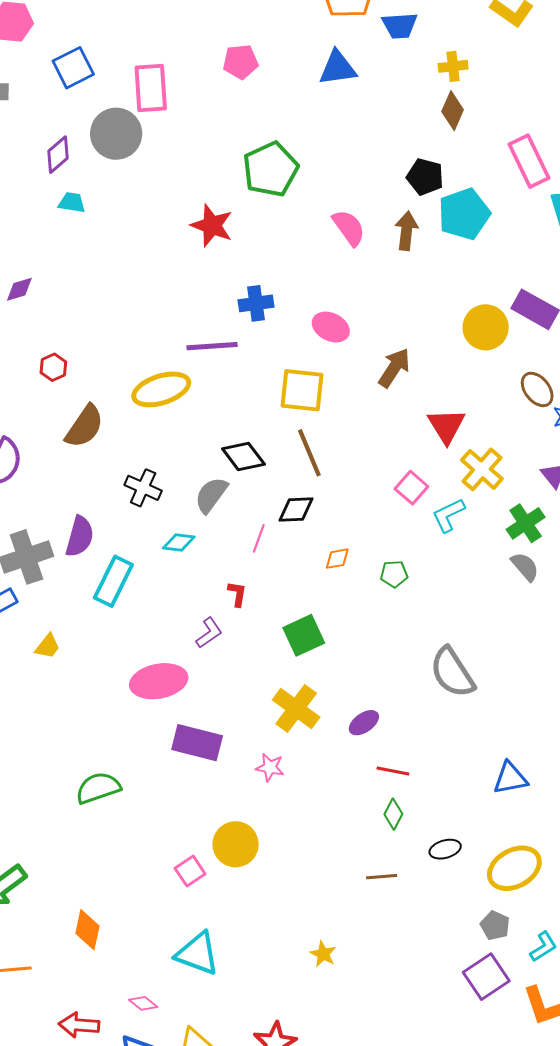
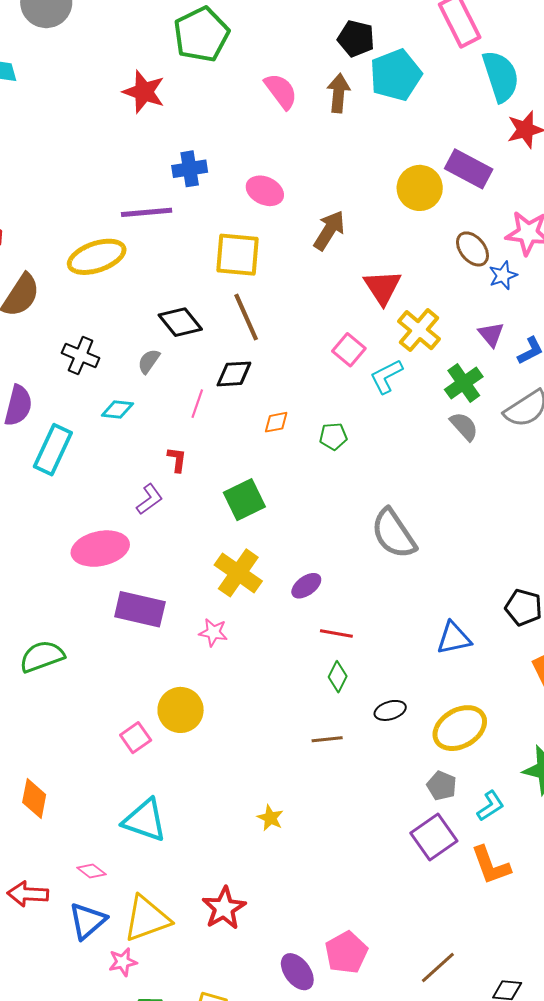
gray semicircle: (211, 495) -> (149, 361), size x0.7

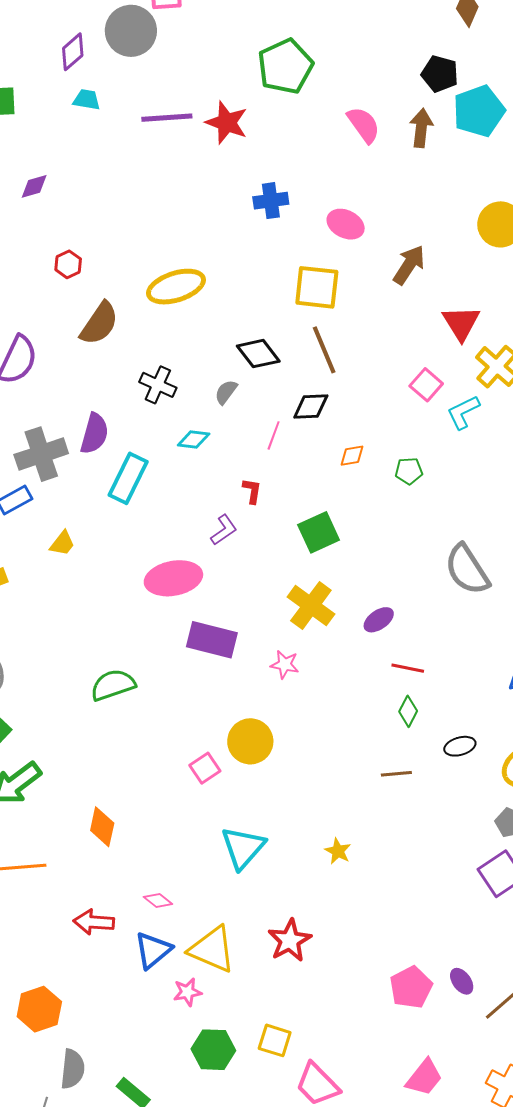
purple line: (147, 212) -> (167, 118), moved
cyan triangle: (145, 820) -> (243, 848), moved, turned 51
yellow triangle: (147, 919) -> (212, 949), turned 42
purple ellipse: (297, 972) -> (462, 981), moved, size x0.7

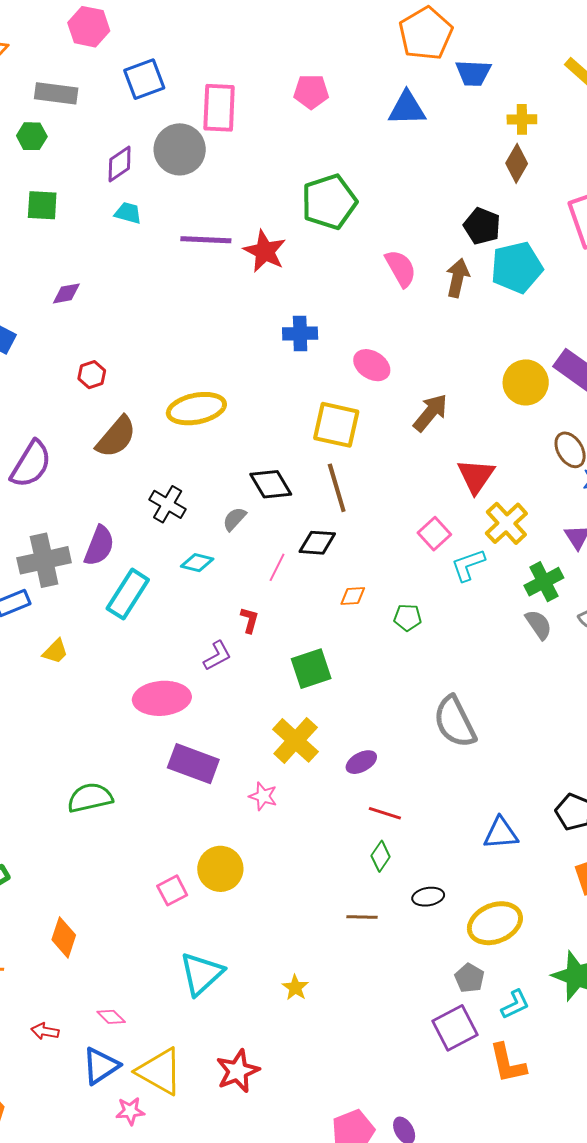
red arrow: (94, 922) -> (45, 1031), size x0.7

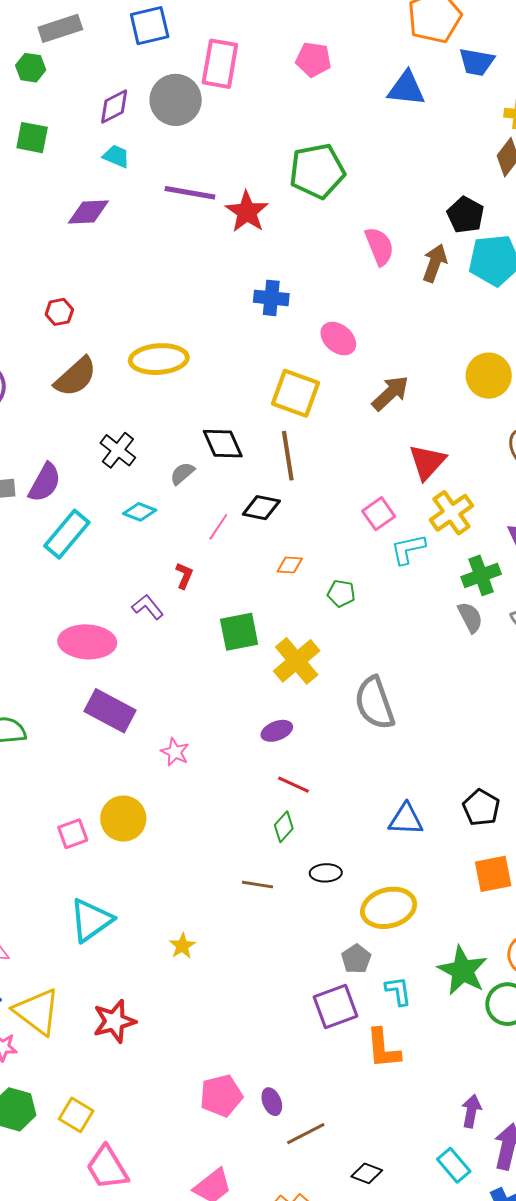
gray rectangle: (56, 93) -> (60, 28), turned -33
purple diamond: (66, 293) -> (88, 212), moved, size x1.4
purple L-shape: (217, 656) -> (148, 607), turned -108
yellow cross: (296, 740) -> (297, 661), moved
cyan L-shape: (515, 1004) -> (398, 991), turned -80

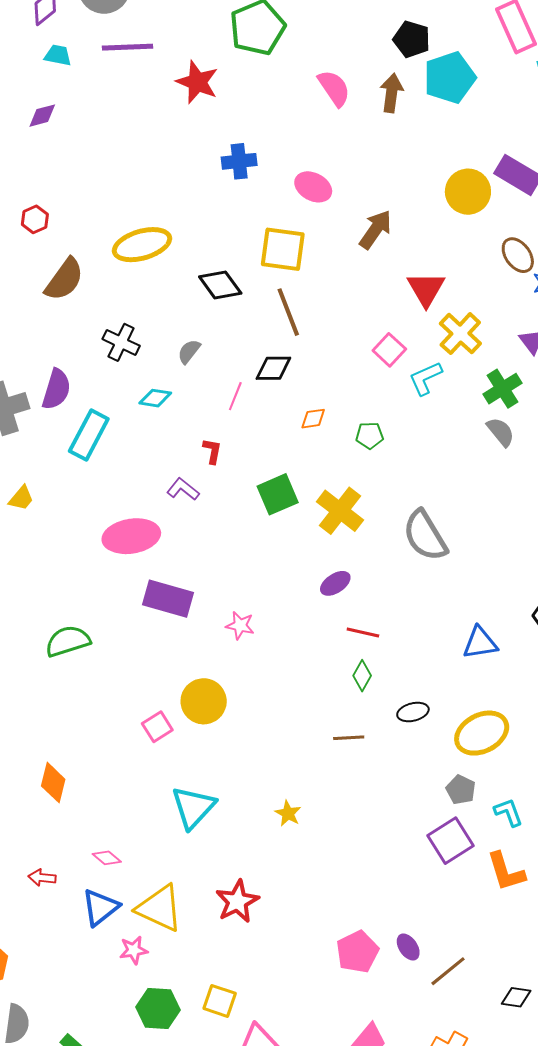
purple line: (190, 193) -> (127, 47), moved
purple diamond: (88, 212) -> (42, 116), size x0.7
black diamond: (223, 444) -> (220, 285), moved

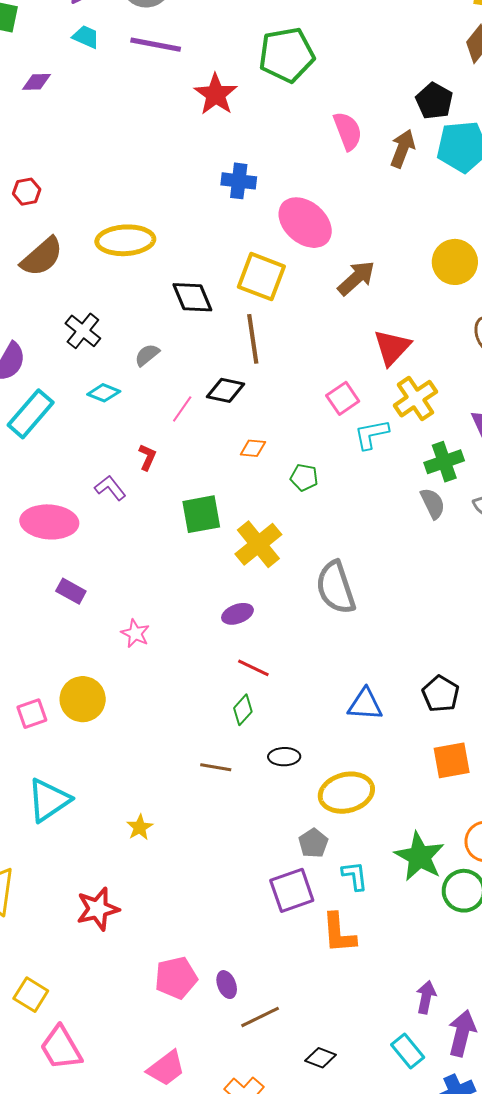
purple diamond: (42, 116) -> (36, 82), moved
pink ellipse: (313, 187) -> (305, 223), size x1.5
purple rectangle: (168, 599) -> (71, 591), size x0.6
red star: (237, 901) -> (98, 909), moved

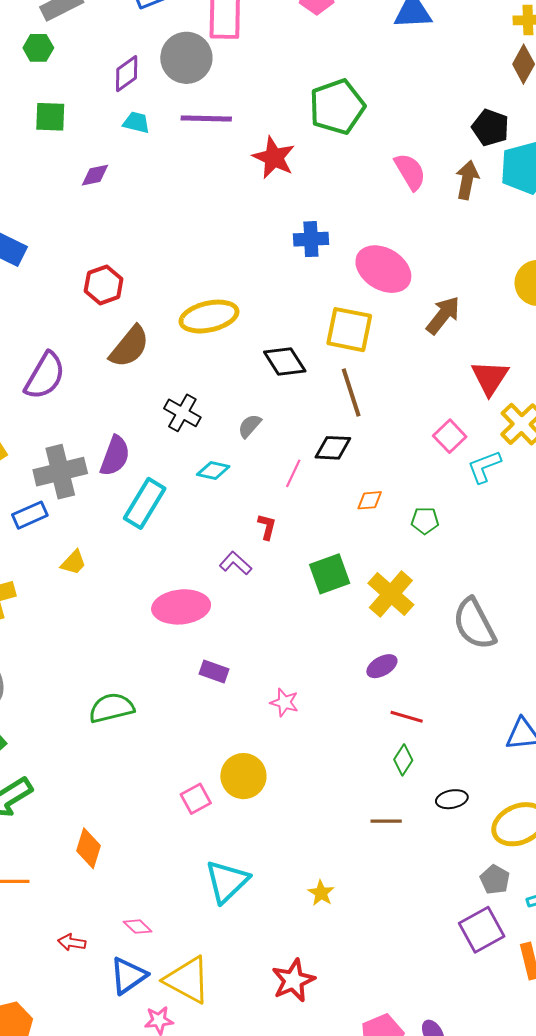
red hexagon: (27, 192) -> (104, 285), size x1.4

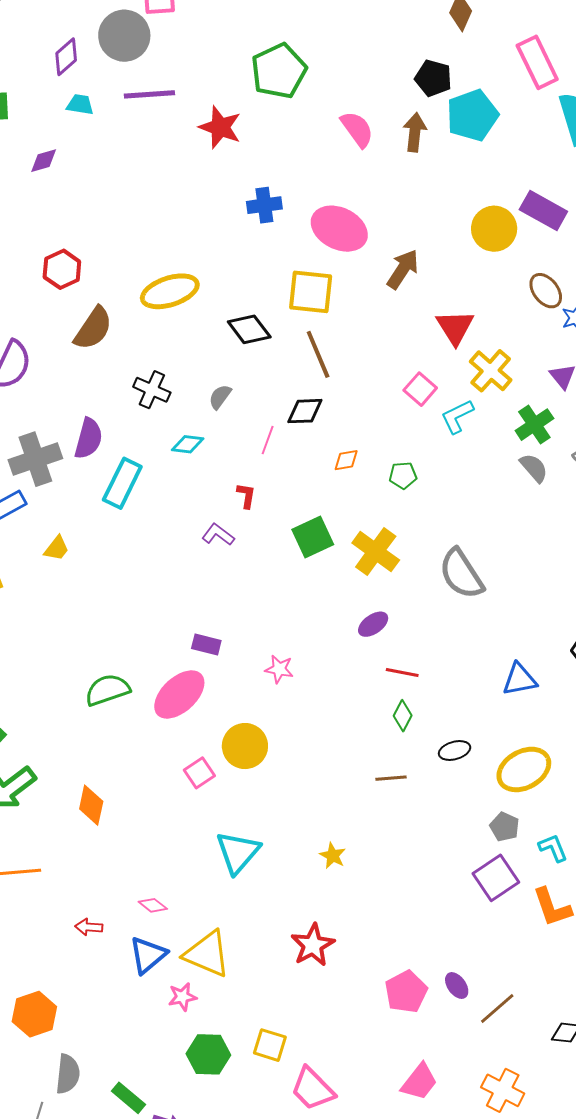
pink ellipse: (181, 607) -> (179, 694), moved, turned -32
orange diamond: (88, 848) -> (91, 805), moved

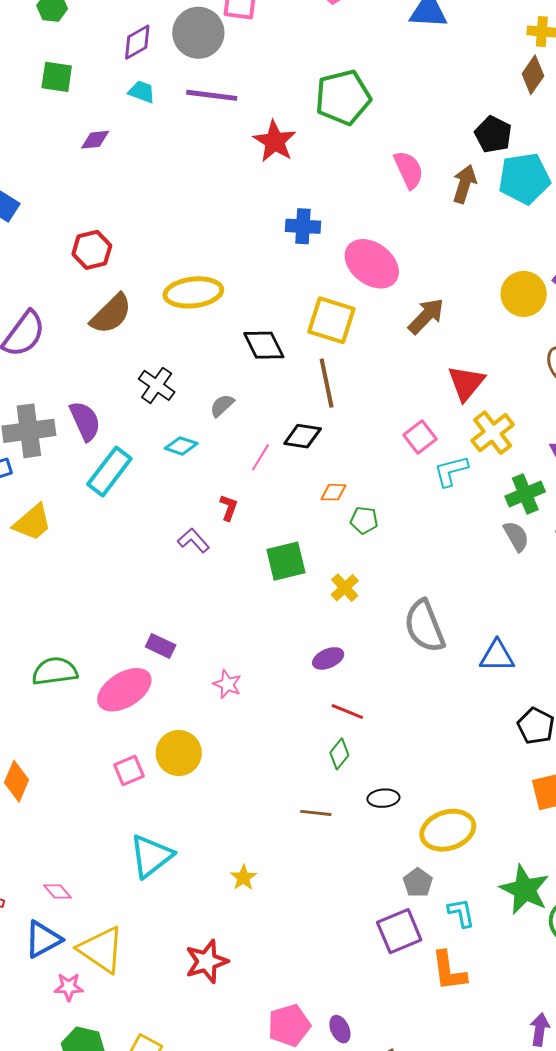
purple semicircle: (89, 438) -> (85, 421), turned -51
green pentagon: (403, 475) -> (364, 520), moved
yellow trapezoid: (57, 548) -> (32, 523), size x1.5
yellow cross: (376, 552) -> (345, 588), size x0.6
blue triangle: (520, 679) -> (497, 656), moved

